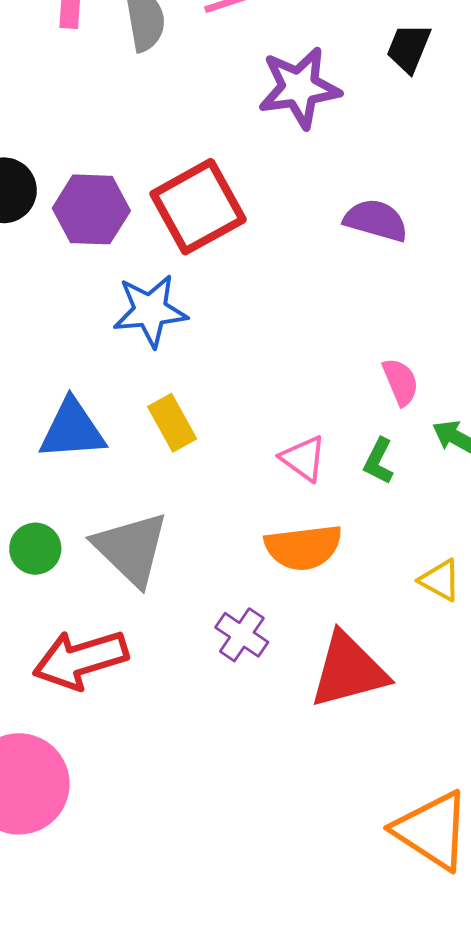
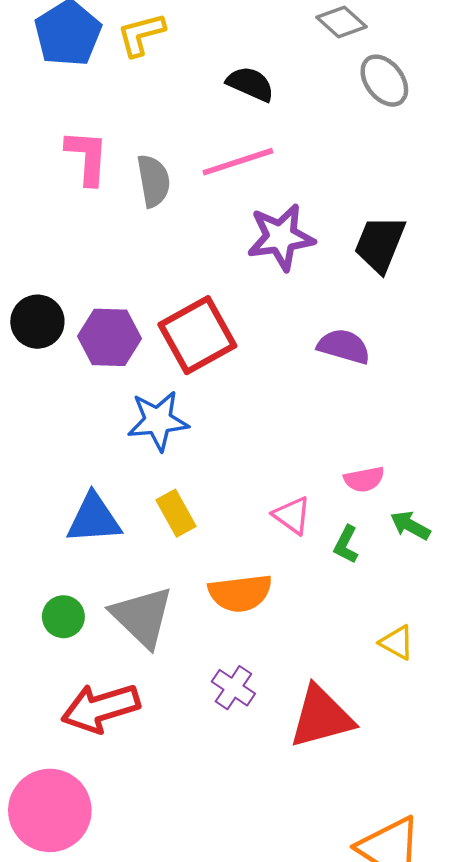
black trapezoid: (409, 48) -> (380, 244), moved, size x1.4
pink semicircle: (400, 382) -> (364, 479), turned 102
pink triangle: (303, 458) -> (292, 515), moved
orange semicircle: (303, 547) -> (240, 593), moved

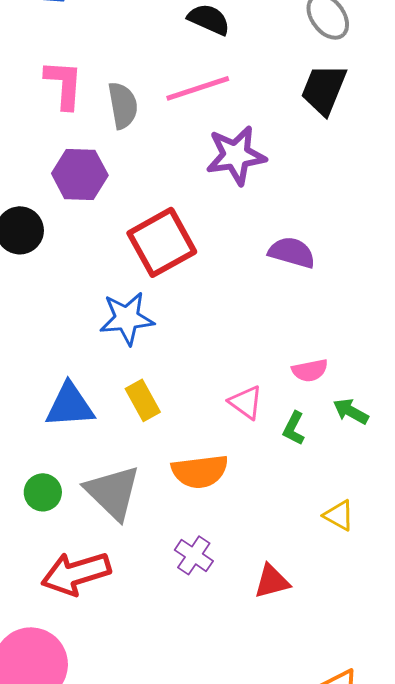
black trapezoid: (380, 244) -> (324, 89), moved
purple hexagon: (110, 337) -> (80, 174), moved
red triangle: (321, 717) -> (272, 581), size x0.6

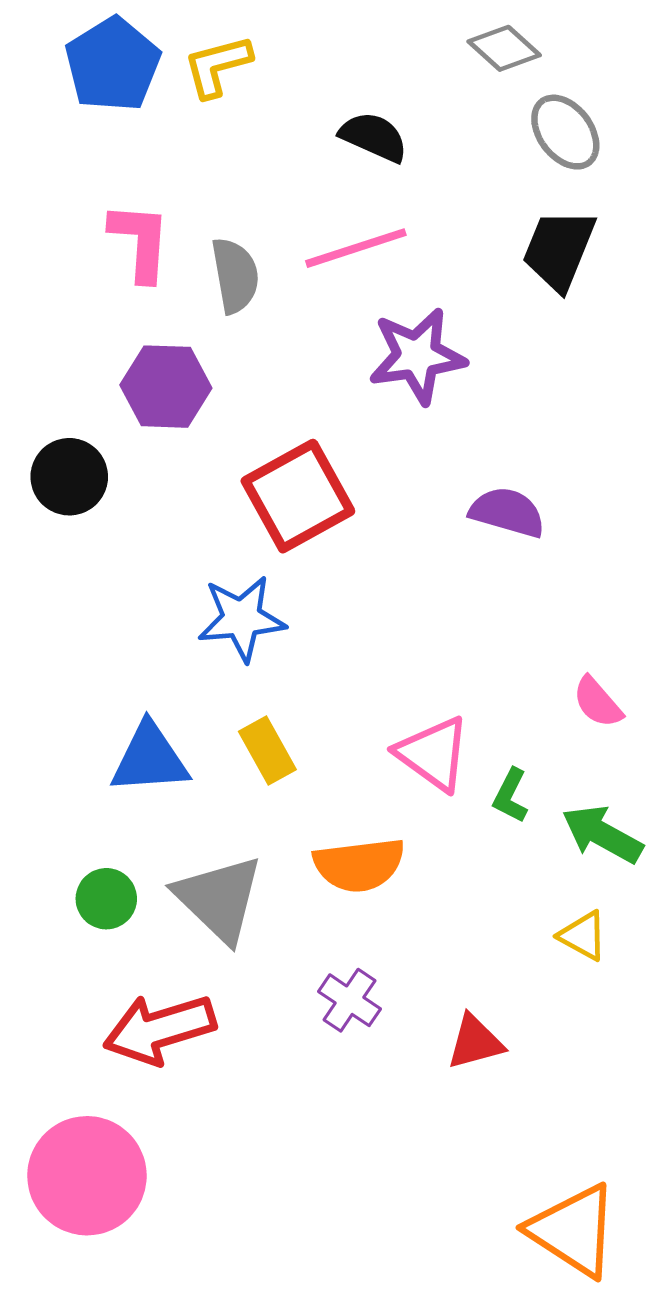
pink semicircle: (310, 370) -> (598, 702), moved, turned 60
pink triangle: (246, 402) -> (433, 754), size x1.4
green arrow: (351, 411) -> (602, 834), moved, size x1.4

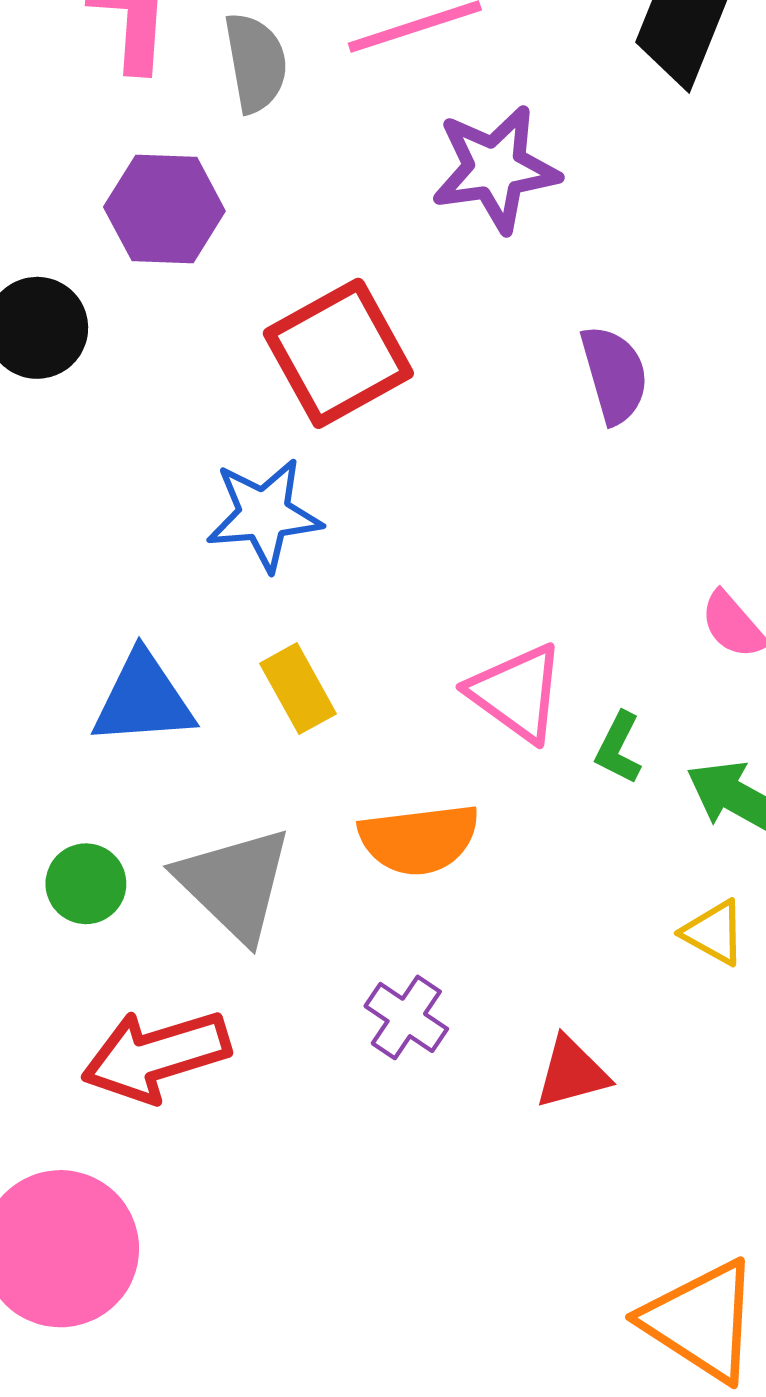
purple semicircle: (507, 512) -> (614, 375), turned 58

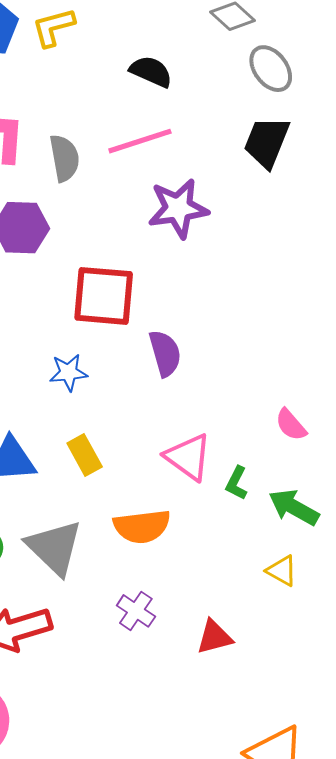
red square: (338, 353) -> (104, 296), turned 34
purple semicircle: (614, 375) -> (165, 353), moved
blue star: (264, 515) -> (68, 372), size x0.7

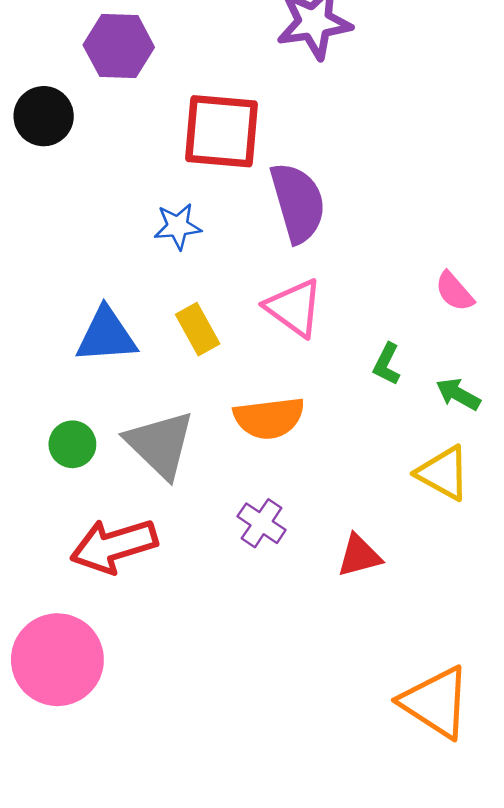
purple semicircle: (165, 353) -> (298, 203), size x1.4
pink triangle: (188, 457) -> (294, 308), moved
green arrow: (294, 507) -> (458, 394), size x0.7
yellow triangle: (282, 571) -> (443, 473), size x1.4

